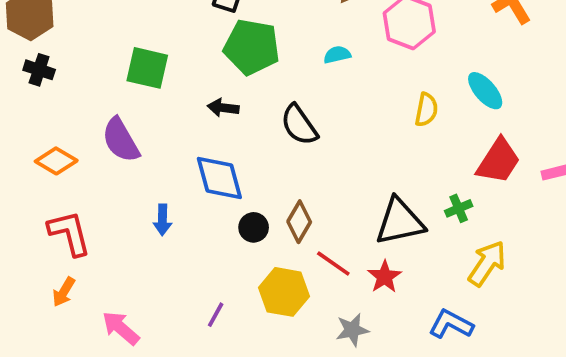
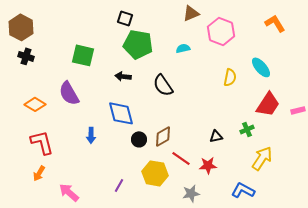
brown diamond: (299, 222) -> (163, 136), turned 30
black triangle: (400, 222) -> (216, 136), size x0.5
red star: (385, 277) -> (208, 165), turned 30

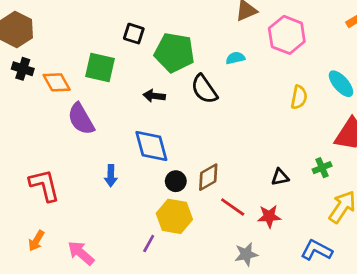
black square: (125, 18) -> (134, 34), moved
black semicircle: (163, 85) -> (204, 89), moved
orange diamond: (35, 104) -> (57, 82), moved, turned 30
orange arrow: (39, 173) -> (36, 241), moved
yellow hexagon: (155, 173) -> (174, 216), moved

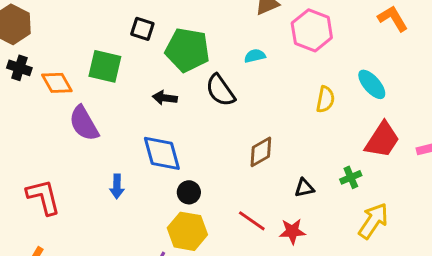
brown diamond: (208, 177) -> (261, 152), moved

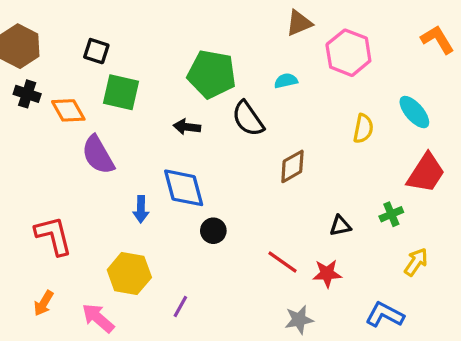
black square: (142, 29) -> (96, 51), moved
brown diamond: (261, 152) -> (292, 166), moved
blue arrow: (117, 186) -> (141, 209), moved
yellow arrow: (373, 221) -> (416, 262), size x0.7
yellow hexagon: (187, 231) -> (129, 274), moved

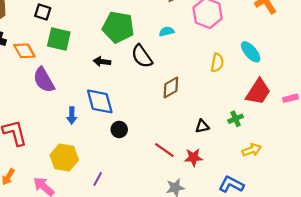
yellow arrow: (416, 262) -> (252, 150), turned 36

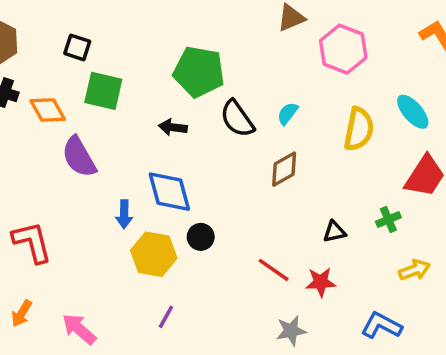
cyan semicircle: (167, 31) -> (288, 113), moved, turned -40
yellow semicircle: (217, 63) -> (359, 129), size x1.4
yellow hexagon: (64, 157) -> (154, 254), moved

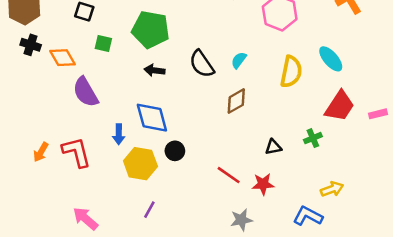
green pentagon: (199, 72) -> (151, 29), moved
green square: (103, 91) -> (103, 44), size x0.6
red L-shape: (32, 242) -> (77, 152), moved
yellow arrow: (414, 270) -> (332, 189), moved
orange arrow: (22, 313) -> (41, 152), moved

